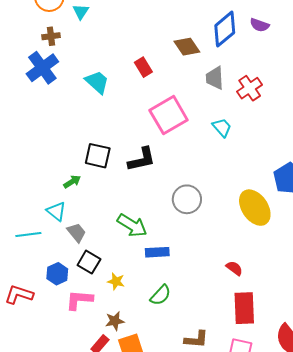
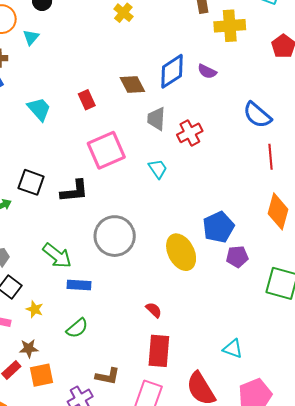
gray circle: (187, 199) -> (115, 236), size x1.4

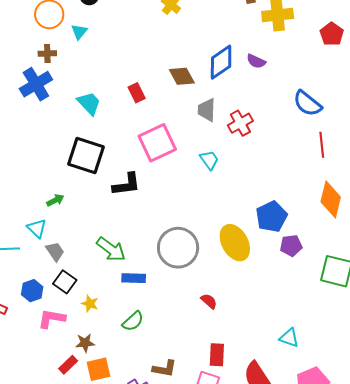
black square: (31, 182) -> (86, 156), moved, size x1.4
gray circle: (115, 236) -> (178, 248), moved
red rectangle: (159, 351) -> (217, 355), moved, size x0.7

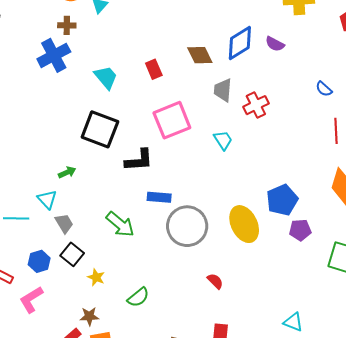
blue semicircle: (307, 103) -> (324, 89), size x0.6
blue rectangle: (134, 278) -> (159, 197), moved
pink L-shape: (52, 319) -> (31, 299), moved, turned -44

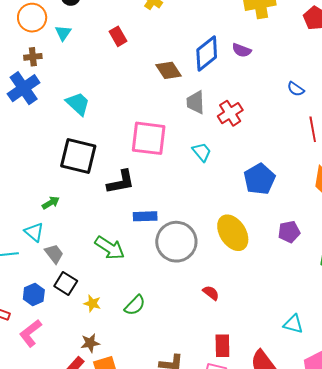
red rectangle: (154, 69) -> (118, 36), moved
pink square: (172, 120) -> (149, 138), turned 36
blue pentagon: (282, 200) -> (259, 179), moved
green semicircle: (138, 297) -> (135, 305), moved

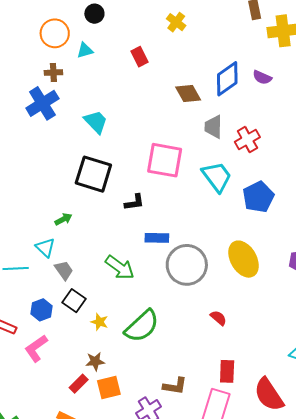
cyan triangle: (63, 33) -> (85, 50), turned 36
cyan trapezoid: (202, 152) -> (217, 177), size x1.6
blue pentagon: (259, 179) -> (258, 197), moved
black L-shape: (121, 182) -> (134, 202), size x0.7
green semicircle: (135, 305) -> (142, 326), size x1.6

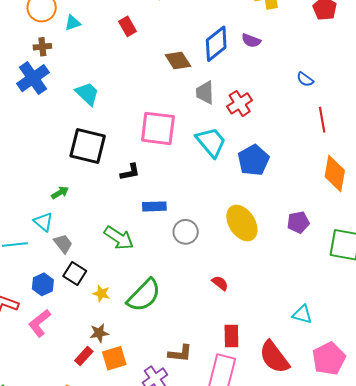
gray circle: (187, 265) -> (186, 232), size x0.6

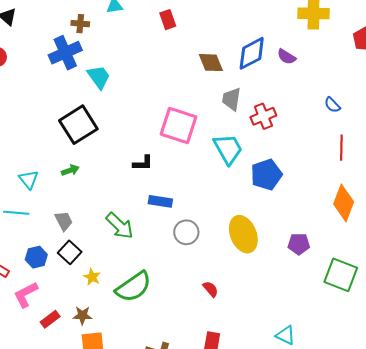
cyan trapezoid: (87, 94) -> (99, 77), moved
black square: (88, 146) -> (78, 125), moved, turned 33
cyan triangle: (43, 222) -> (29, 179), moved
red rectangle: (84, 356) -> (50, 319), moved

